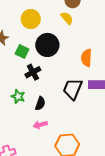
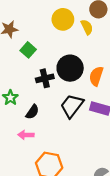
yellow circle: (31, 19) -> (63, 19), moved
black circle: (47, 45) -> (70, 68), moved
black cross: (33, 72) -> (45, 78), moved

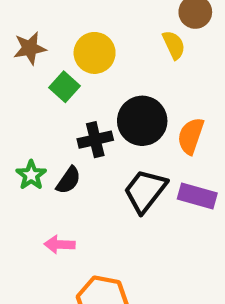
yellow circle: (63, 19) -> (95, 53), moved
black semicircle: (32, 112) -> (68, 180), moved

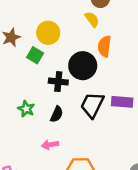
orange semicircle: (191, 136) -> (104, 46), moved
black cross: (95, 140) -> (58, 82), turned 30
black semicircle: (68, 180) -> (57, 114), moved

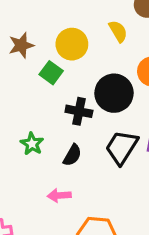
yellow semicircle: (92, 19) -> (118, 31), moved

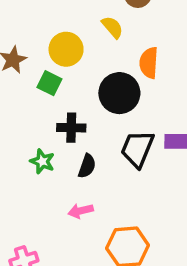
black cross: (79, 111) -> (71, 128), moved

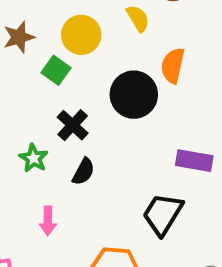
black cross: (71, 128) -> (73, 125), turned 32
black trapezoid: (137, 149) -> (163, 214), moved
pink arrow: (81, 211) -> (48, 221), moved, turned -85

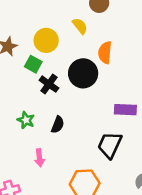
black cross: (73, 125) -> (49, 84), moved

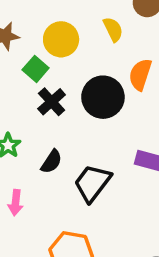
black trapezoid: (110, 145) -> (92, 183), moved

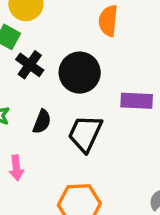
black circle: (103, 97) -> (80, 73), moved

